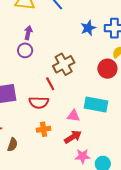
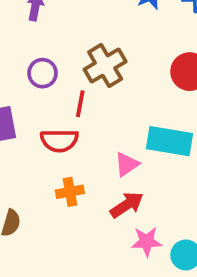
purple circle: (25, 50) -> (43, 73), moved
red line: (50, 84) -> (80, 104), turned 40
pink triangle: (73, 116) -> (127, 164), turned -40

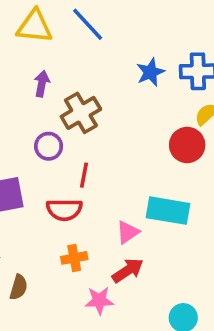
brown cross: (105, 66) -> (81, 113), moved
pink star: (146, 242) -> (99, 300), moved

